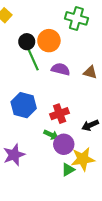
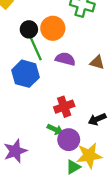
blue hexagon: (24, 105) -> (26, 74), moved

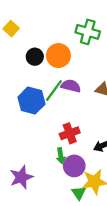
green line: (36, 49) -> (54, 90), moved, turned 60
green arrow: (55, 129) -> (61, 156), turned 56
green triangle: (73, 167) -> (79, 193), turned -35

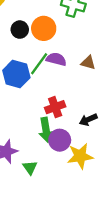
green arrow: (61, 156) -> (46, 130), size x1.5
green triangle: (79, 193) -> (30, 168), moved

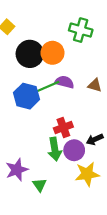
black circle: (20, 30) -> (30, 54), size x1.6
green line: (39, 64) -> (48, 86), turned 30
purple circle: (60, 140) -> (74, 150), moved

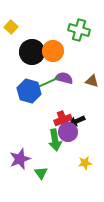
black arrow: (95, 139) -> (77, 121), moved
purple circle: (74, 150) -> (68, 132), moved
yellow star: (87, 174) -> (85, 163), size x0.6

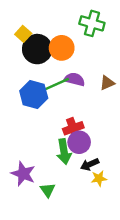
yellow square: (11, 27) -> (23, 34), moved
brown triangle: (92, 81) -> (107, 83), turned -40
black arrow: (77, 121) -> (90, 164), moved
purple star: (20, 159) -> (23, 174), turned -30

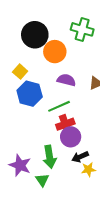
yellow square: (23, 34) -> (20, 72), moved
black circle: (37, 49) -> (35, 35), moved
green line: (57, 84) -> (59, 106), moved
green arrow: (64, 152) -> (50, 157), moved

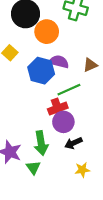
blue hexagon: (30, 94) -> (41, 71), moved
green line: (59, 106) -> (69, 90), moved
yellow star: (88, 169) -> (82, 170), moved

